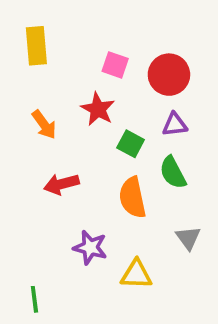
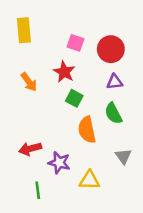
green square: (131, 144) -> (74, 98), moved
red arrow: (61, 184) -> (30, 149), moved
green line: (34, 299) -> (38, 190), moved

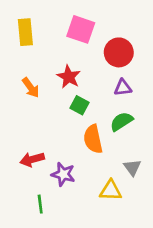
pink square: (76, 43) -> (81, 29), moved, size x1.5
green semicircle: (113, 113) -> (121, 121), turned 85
yellow triangle: (89, 180) -> (111, 190), moved

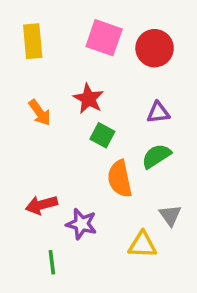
red circle: (119, 52) -> (155, 48), moved

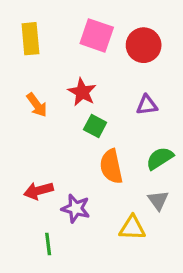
green semicircle: (156, 156) -> (160, 158), moved

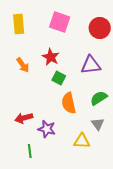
red circle: (144, 45) -> (100, 28), moved
purple triangle: (147, 105) -> (91, 65), size x1.5

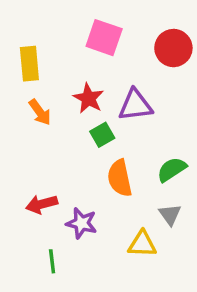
yellow rectangle: (19, 24) -> (29, 64), moved
purple triangle: (91, 65) -> (135, 105), moved
green square: (59, 78) -> (102, 135), turned 32

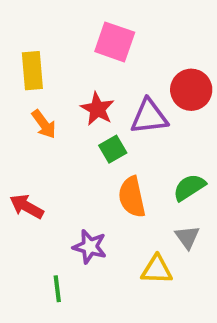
red circle: (173, 48) -> (191, 90), moved
red arrow: (42, 204) -> (27, 206), moved, turned 44

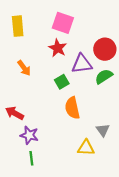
yellow rectangle: (32, 71) -> (18, 26), moved
red star: (97, 109) -> (58, 48), moved
green semicircle: (189, 187) -> (104, 76), moved
purple star: (90, 247) -> (29, 135), moved

